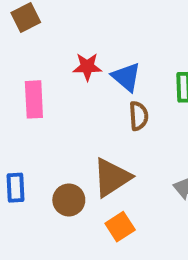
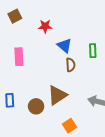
red star: (87, 67) -> (45, 26), moved
orange square: (120, 227) -> (69, 126), moved

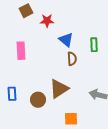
brown square: (15, 16) -> (26, 11), moved
orange square: (69, 126) -> (71, 119), turned 32

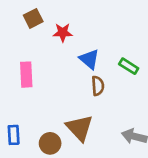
green rectangle: (94, 45) -> (129, 66), turned -56
brown triangle: (59, 89) -> (80, 128), turned -40

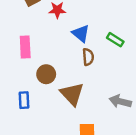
blue rectangle: (14, 135) -> (24, 100), moved
brown circle: (50, 143) -> (46, 74), moved

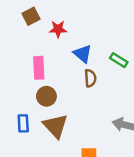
pink rectangle: (25, 47) -> (39, 68), moved
brown triangle: (72, 94) -> (55, 126), moved

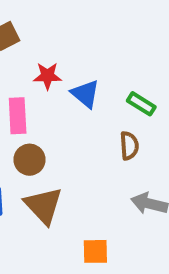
red star: (58, 29) -> (47, 76), moved
brown semicircle: (90, 78) -> (129, 146), moved

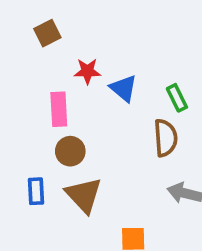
green rectangle: (141, 104) -> (177, 98), turned 32
brown semicircle: (129, 146) -> (166, 138), size x1.4

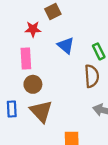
brown square: (47, 33) -> (53, 11), moved
red star: (87, 71) -> (33, 29), moved

